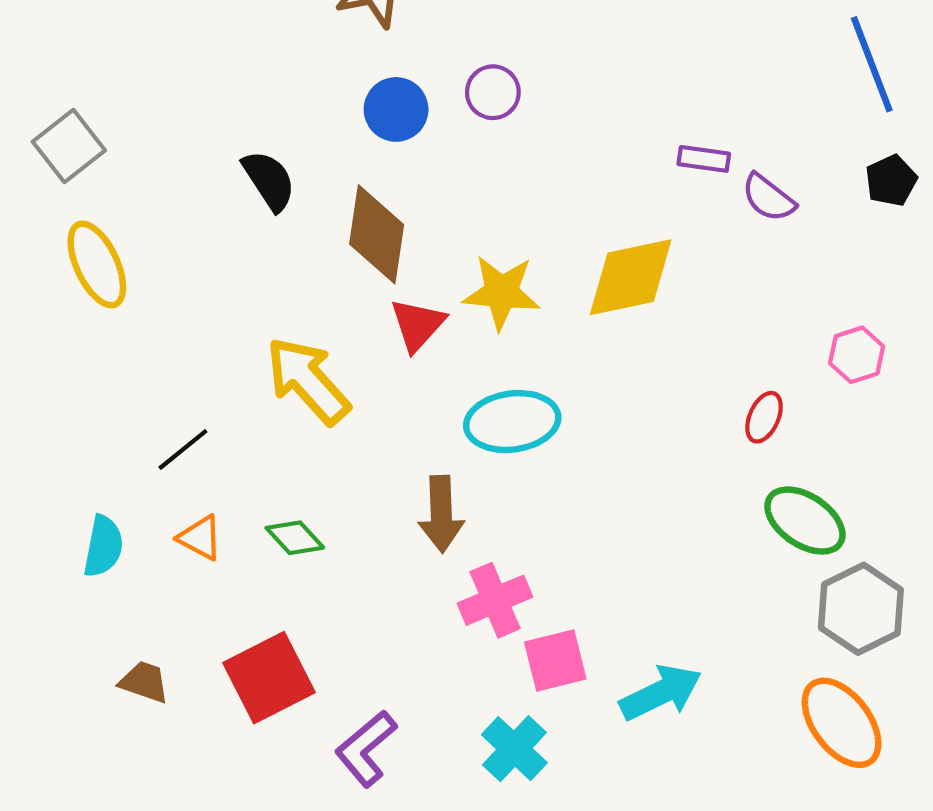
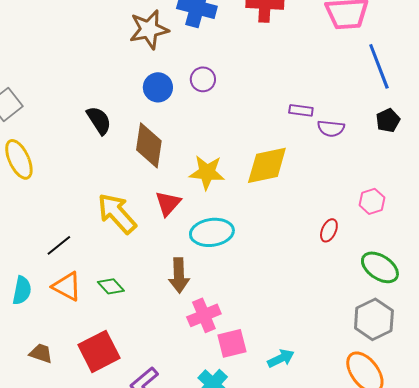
purple semicircle: (768, 198) -> (331, 128), turned -32
red triangle: (418, 325) -> (168, 203), moved
green ellipse: (805, 521) -> (380, 267), moved
orange triangle: (200, 538) -> (67, 286), size x1.4
cyan arrow: (661, 693) -> (281, 358), size x0.7

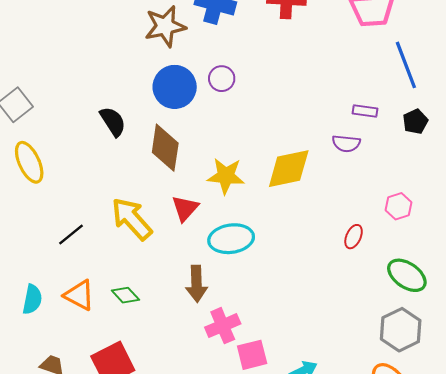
blue circle: (158, 87) -> (175, 87), size x1.4
purple rectangle: (301, 110) -> (365, 111), moved
purple semicircle: (331, 128) -> (346, 143), moved
black line: (59, 245) -> (71, 234), moved

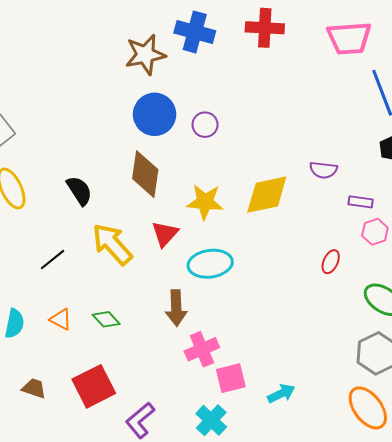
purple circle: (222, 79) -> (205, 125), moved
purple rectangle: (365, 111) -> (361, 202), moved
black semicircle: (113, 121) -> (79, 191), moved
orange triangle: (79, 295) -> (61, 319), size x0.7

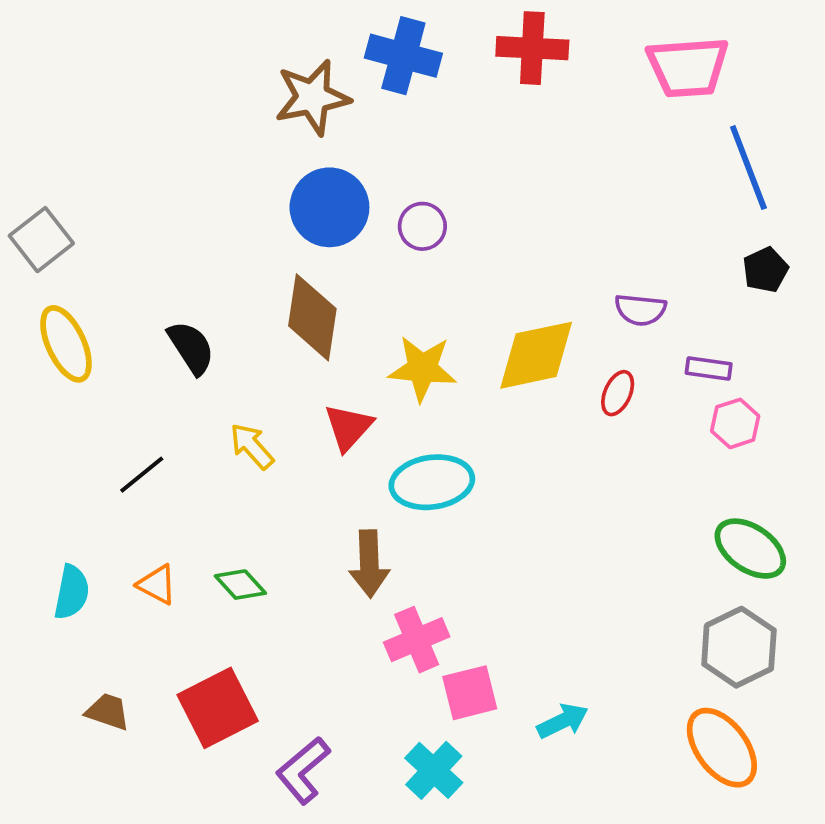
yellow arrow: (112, 244) -> (252, 446), size x0.6
red ellipse: (331, 262) -> (618, 393), moved

